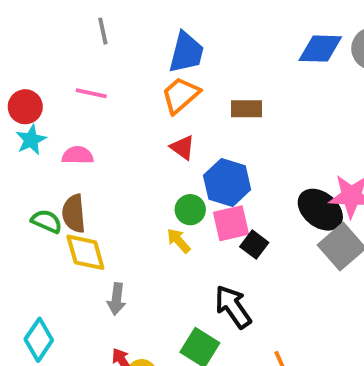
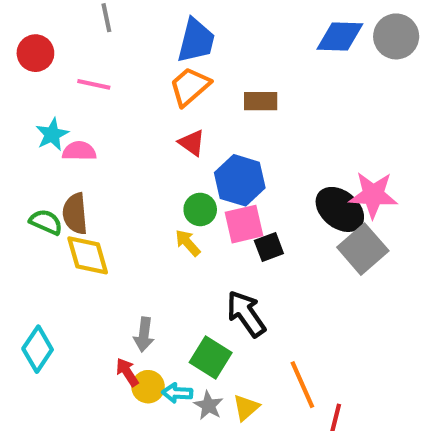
red circle: (25, 107) -> (35, 53), moved
cyan star: (31, 140) -> (52, 134), moved
black square: (254, 245) -> (269, 247), turned 32
gray arrow: (116, 299) -> (144, 335), moved

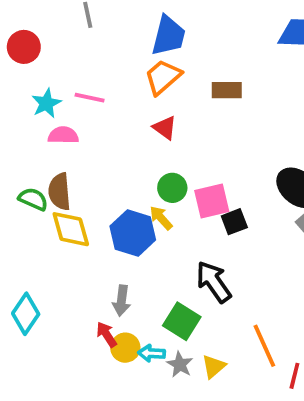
pink line: (94, 84) -> (90, 98), moved
cyan star: (52, 134) -> (46, 103), moved
blue hexagon: (240, 180) -> (133, 233), moved

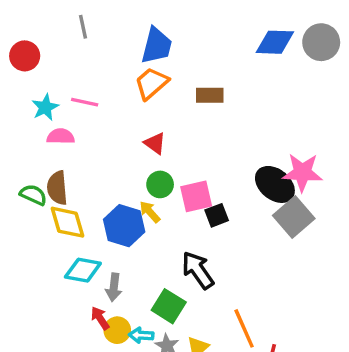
red triangle: (165, 128) -> (155, 143), moved
cyan diamond: (26, 314) -> (83, 270), moved, turned 66

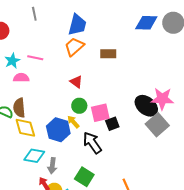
black arrow: (198, 270) -> (92, 143), moved

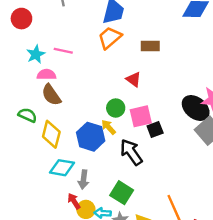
red triangle: (76, 82) -> (134, 79), moved
brown semicircle: (19, 108) -> (51, 95), moved, turned -30
yellow diamond: (25, 128) -> (51, 134), turned 30

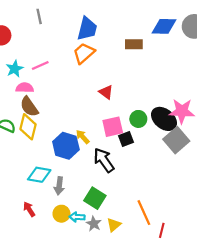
brown rectangle: (150, 46) -> (134, 44), moved
pink line: (63, 51) -> (40, 65), turned -36
green circle: (116, 108) -> (138, 119), moved
yellow diamond: (51, 134) -> (28, 127), moved
red arrow: (74, 201) -> (29, 209), moved

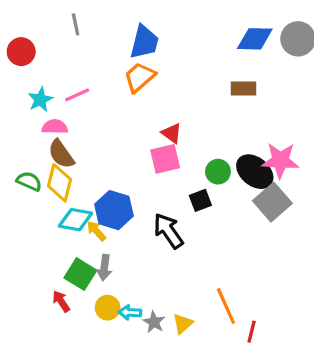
brown rectangle: (134, 44) -> (244, 88), moved
pink square: (113, 127) -> (165, 159), moved
yellow arrow: (83, 137) -> (96, 231), moved
cyan diamond: (39, 175) -> (76, 220), moved
green square: (95, 198) -> (80, 274), moved

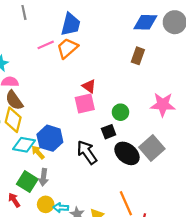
brown rectangle: (244, 88) -> (138, 56), turned -70
pink line: (77, 95) -> (46, 45), moved
black ellipse: (255, 172) -> (127, 153), moved
gray square: (272, 202) -> (152, 148), moved

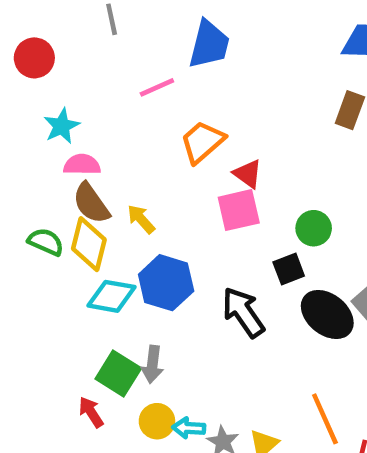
orange trapezoid: (67, 48) -> (202, 142), moved
yellow arrow: (38, 152) -> (141, 219), moved

